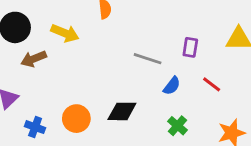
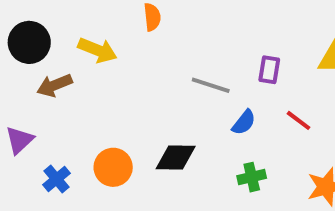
green cross: (177, 126) -> (252, 177), turned 36
blue cross: (35, 127) -> (57, 179), turned 30

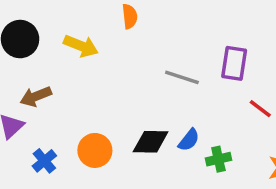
purple rectangle: (269, 70) -> (234, 63), size x1.4
brown arrow: (55, 85) -> (36, 96), moved
blue semicircle: (244, 122) -> (189, 140), moved

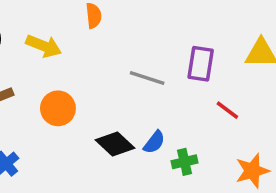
black diamond: (151, 142) -> (115, 144), turned 42
orange circle: (95, 150) -> (58, 108), moved

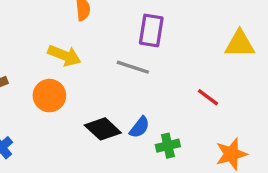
yellow arrow: (44, 46) -> (64, 56), moved
purple rectangle: (201, 64) -> (151, 30), moved

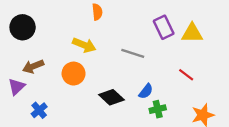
purple rectangle: (151, 30) -> (164, 27), moved, turned -35
yellow triangle: (240, 44) -> (192, 33), moved
blue semicircle: (140, 127) -> (146, 91), moved

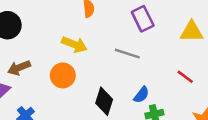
purple rectangle: (164, 27) -> (143, 19), moved
black diamond: (111, 97) -> (104, 101), turned 65

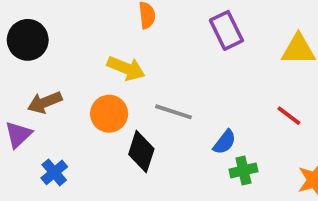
gray line: (127, 54) -> (173, 112), moved
black diamond: (104, 101) -> (141, 152), moved

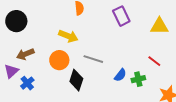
green cross: (243, 170) -> (138, 79), moved
blue cross: (54, 172) -> (27, 83), moved

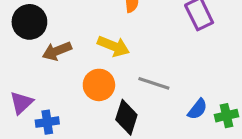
brown arrow: (25, 54) -> (57, 51), moved
blue cross: (27, 83) -> (47, 122), turned 32

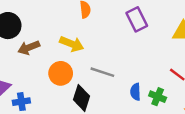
blue semicircle: (197, 109) -> (135, 92), turned 140
green cross: (227, 116) -> (158, 97), turned 35

